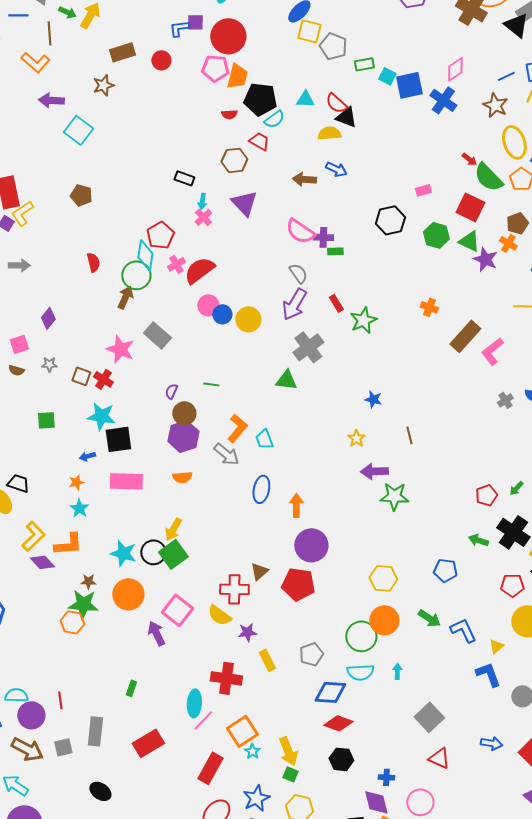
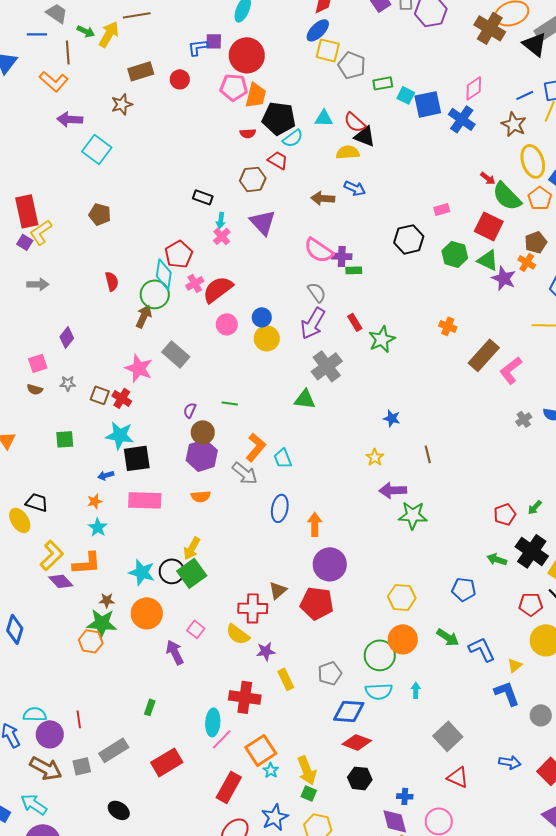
blue circle: (222, 314) -> (262, 317), moved
pink square: (177, 610) -> (196, 629), size x0.6
gray rectangle: (95, 731) -> (114, 750), turned 52

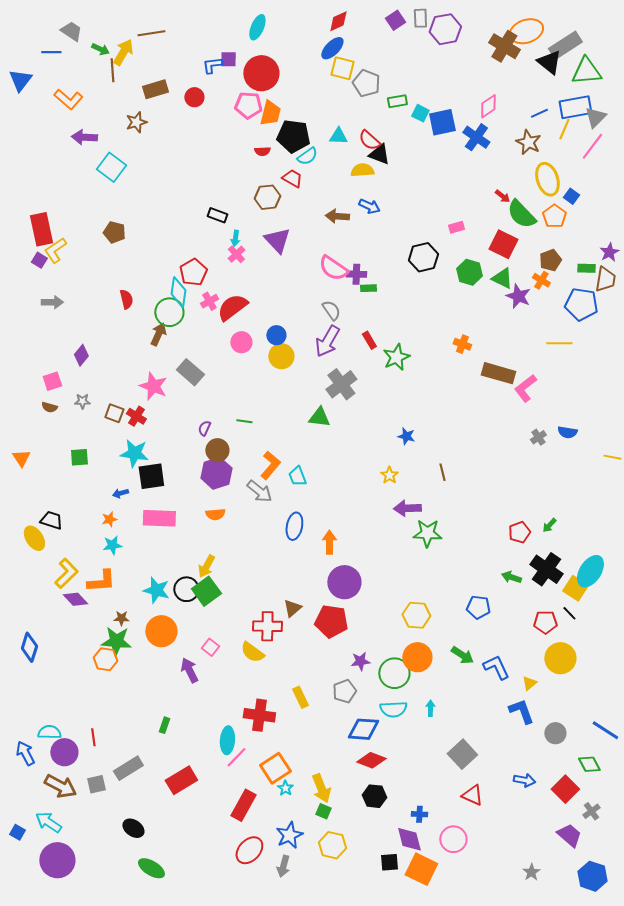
brown line: (68, 52) -> (112, 70), moved
brown rectangle: (484, 355) -> (498, 373), turned 64
cyan star: (98, 527) -> (112, 545), turned 30
purple star: (266, 651) -> (360, 661), moved

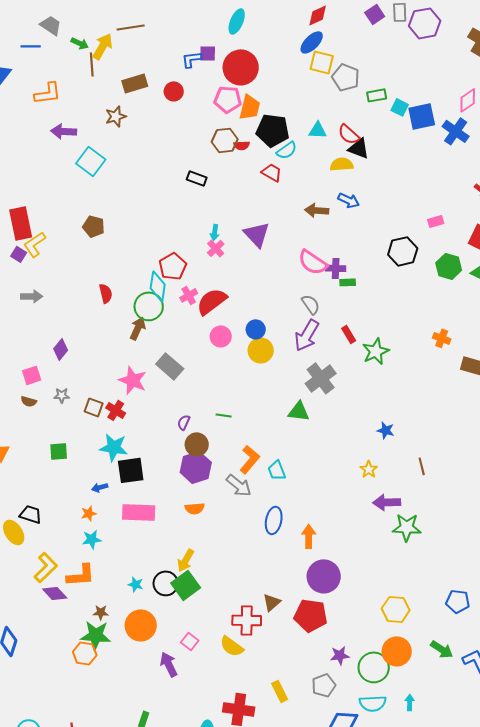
orange L-shape: (68, 99) -> (48, 93), turned -48
brown hexagon: (267, 197) -> (225, 140), moved
black rectangle: (217, 215) -> (197, 178), moved
cyan star: (156, 590) -> (136, 584), size x0.6

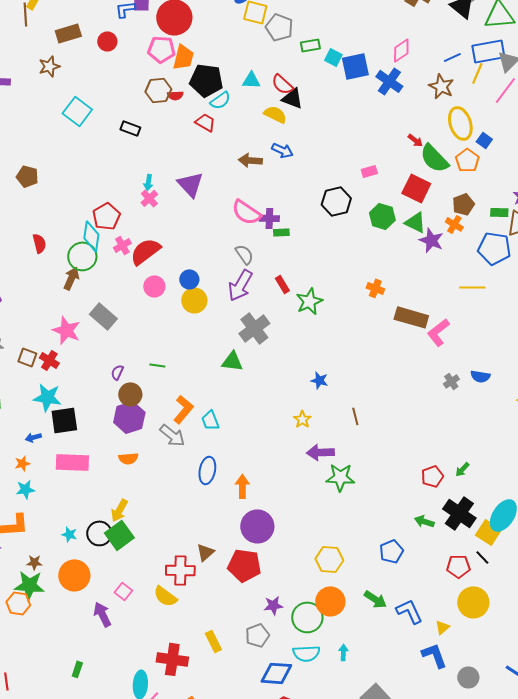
cyan square: (91, 161) -> (77, 111), moved
yellow semicircle: (342, 164) -> (275, 114), turned 30
blue pentagon: (458, 601) -> (391, 551), turned -30

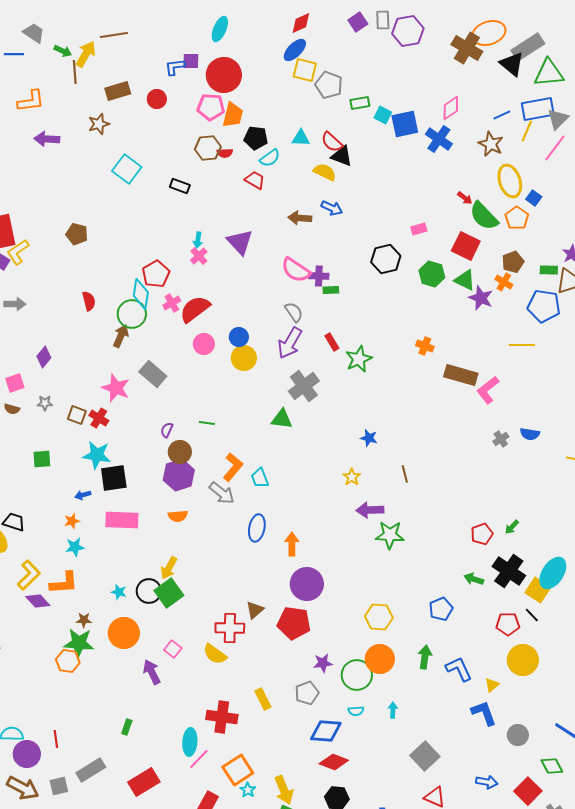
black pentagon: (206, 80) -> (256, 138), size x0.7
green arrow: (375, 599) -> (425, 657), turned -115
cyan semicircle: (306, 653) -> (356, 711), size x0.6

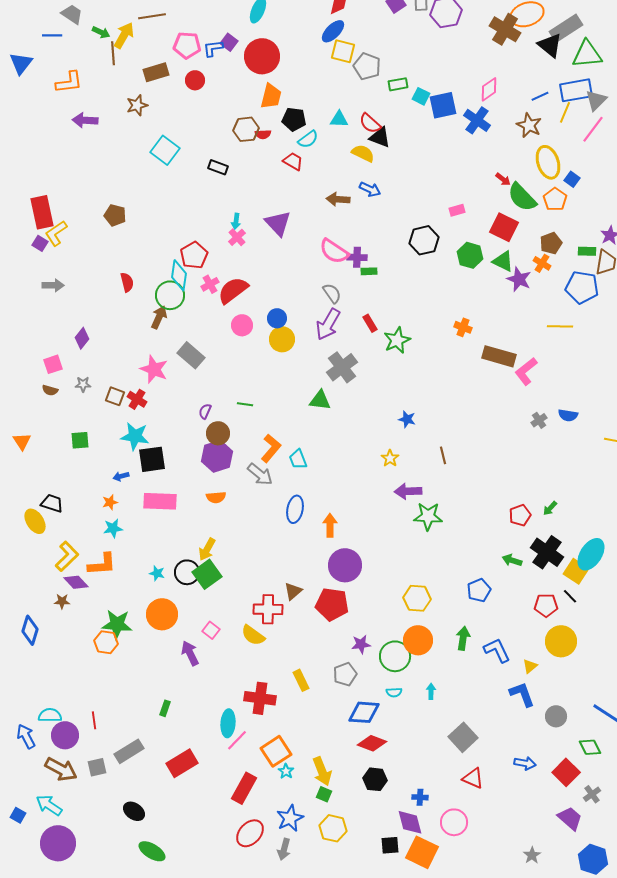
purple square: (191, 61) -> (229, 42), turned 36
pink pentagon: (211, 107) -> (187, 45), moved
brown star: (84, 620) -> (62, 601), moved

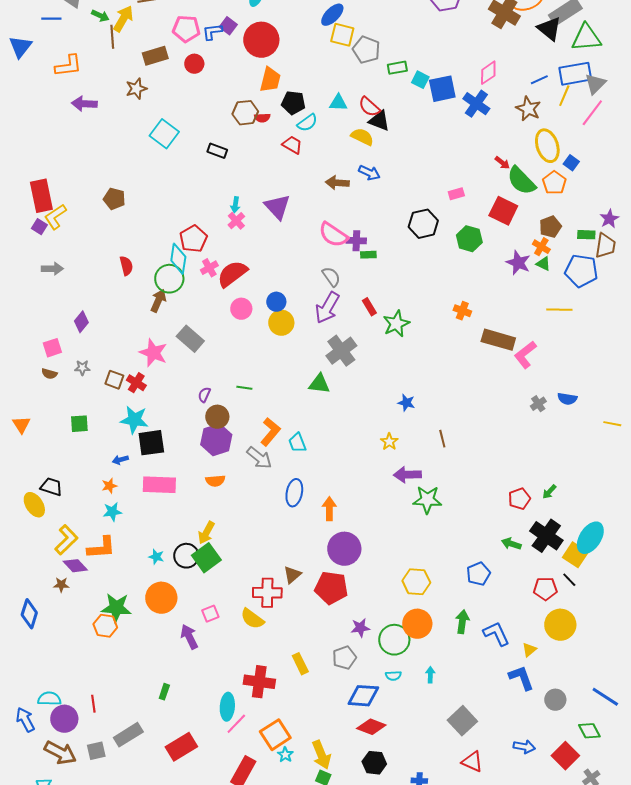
green triangle: (503, 261) -> (543, 264), moved, size x0.7
pink square: (211, 630) -> (210, 614), turned 30

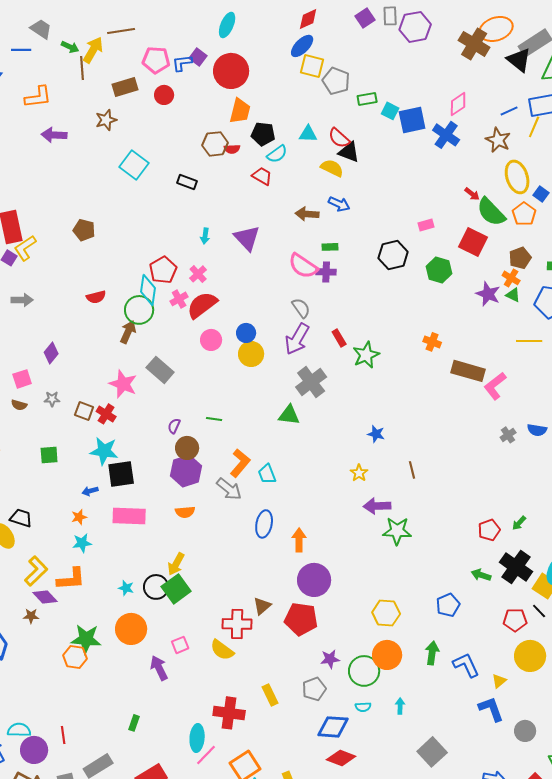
pink cross: (236, 221) -> (198, 274), moved
green rectangle: (368, 255) -> (330, 247), moved
red semicircle: (126, 266) -> (96, 297), turned 90

